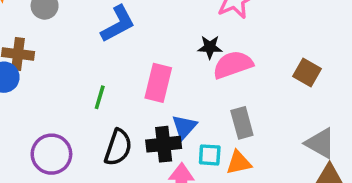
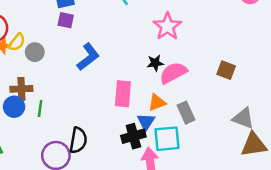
green line: (100, 97) -> (40, 108), moved
black semicircle: (118, 147) -> (78, 140), moved
cyan square: (210, 155) -> (167, 139), size x1.6
orange triangle: (239, 163) -> (157, 102), moved

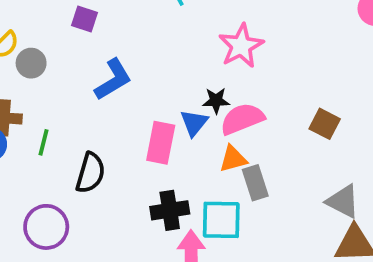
orange triangle: (157, 102) -> (233, 159), moved
green line: (40, 108) -> (44, 142), moved
blue triangle: (146, 122) -> (194, 123), moved
black semicircle: (78, 140) -> (90, 173), moved

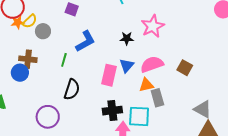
black star: (216, 101) -> (127, 38), moved
brown square: (325, 124) -> (185, 68), moved
green line: (44, 142) -> (64, 60), moved

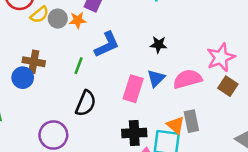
orange star: (18, 22) -> (78, 20), moved
pink star: (153, 26) -> (221, 57), moved
gray circle: (43, 31) -> (58, 19), moved
orange triangle: (146, 85) -> (176, 125), moved, turned 49

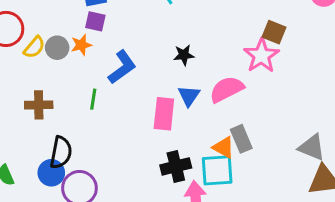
blue circle: (23, 78) -> (51, 173), moved
brown square: (228, 86) -> (274, 32), moved
black semicircle: (86, 103) -> (61, 152), moved

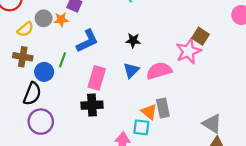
yellow semicircle: (34, 47) -> (25, 29), moved
pink rectangle: (164, 114) -> (97, 78), moved
black cross: (176, 166) -> (92, 105), moved
cyan square: (217, 170) -> (141, 127), size x0.7
blue circle: (51, 173) -> (44, 72), moved

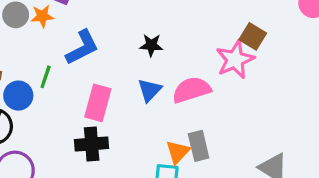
orange triangle: (149, 112) -> (178, 152), turned 35

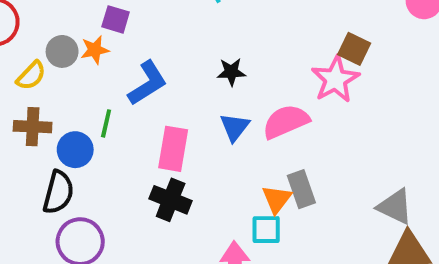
black cross: (92, 144) -> (171, 200), turned 32

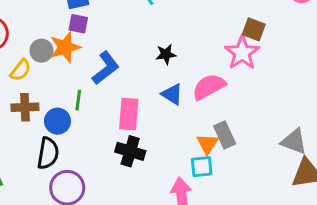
orange star: (95, 50) -> (65, 47), size x1.5
blue triangle: (235, 127) -> (172, 94), turned -30

